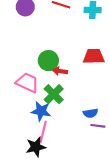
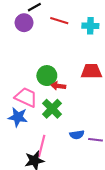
blue star: (41, 111) -> (18, 117), moved
blue semicircle: (91, 113) -> (77, 135), moved

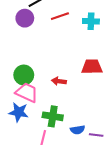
red line: (59, 21) -> (60, 16), turned -36
green circle: (47, 76) -> (24, 75), moved
green cross: (52, 109) -> (53, 116), moved, turned -36

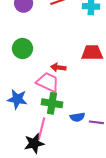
green circle: (24, 75) -> (22, 49), moved
pink trapezoid: (27, 93) -> (48, 82), moved

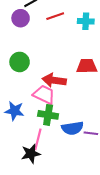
red arrow: (58, 67) -> (54, 80), size x1.6
blue semicircle: (77, 117) -> (72, 128), size x1.5

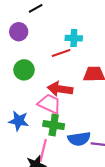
red line: (55, 16) -> (61, 53), moved
purple circle: (21, 18) -> (19, 32), moved
cyan cross: (86, 21) -> (74, 38), moved

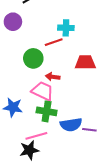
green circle: (24, 70) -> (33, 58), moved
red arrow: (60, 89) -> (53, 77), size x0.6
pink line: (43, 150) -> (36, 136), turned 60

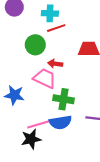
cyan cross: (66, 28) -> (50, 13), moved
green cross: (47, 111) -> (64, 99), moved
blue semicircle: (71, 125) -> (60, 122), moved

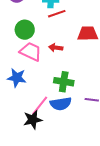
green circle: (35, 45) -> (25, 30), moved
pink trapezoid: (45, 78) -> (31, 52), moved
pink line: (38, 124) -> (40, 106), turned -35

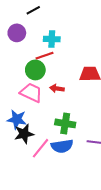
red line: (57, 14) -> (45, 56), moved
green circle: (25, 30) -> (35, 70), moved
black star: (33, 120) -> (24, 134), moved

